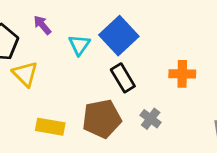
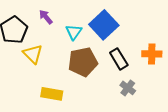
black rectangle: (123, 78) -> (119, 59), moved
brown pentagon: (102, 119) -> (83, 62), moved

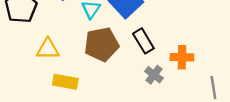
yellow triangle: (33, 54) -> (48, 49), moved, turned -45
orange cross: (152, 54) -> (182, 57), moved

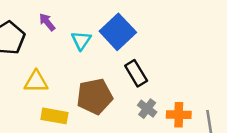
brown pentagon: (101, 44) -> (95, 96), moved
orange cross: (182, 57) -> (179, 115), moved

